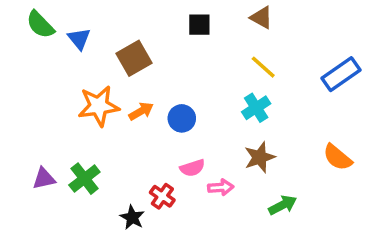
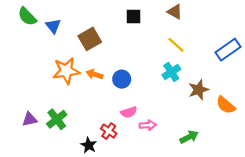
orange arrow: (141, 111) -> (95, 74), turned -133
brown star: (260, 157) -> (198, 90), moved

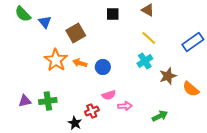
orange star: (66, 71) -> (56, 60), turned -30
green cross: (57, 119) -> (48, 101), turned 30
red cross: (109, 131) -> (92, 111), turned 32

